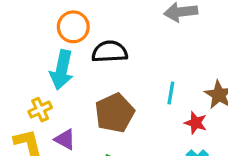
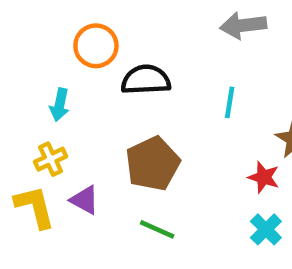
cyan arrow: (62, 70) -> (60, 105), moved, size x0.6
cyan line: (171, 93) -> (230, 102), moved

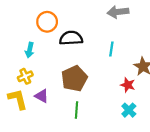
green line: (157, 229) -> (76, 110), turned 70

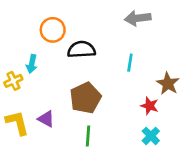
yellow cross: (25, 76) -> (13, 81), moved

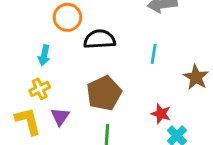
yellow cross: (13, 81) -> (40, 89), moved
red star: (150, 106) -> (161, 114), moved
purple triangle: (46, 119) -> (60, 117), turned 36

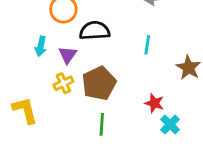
yellow cross: (40, 89) -> (63, 83), moved
purple triangle: (60, 117) -> (68, 55), moved

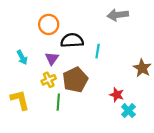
cyan line: (147, 45) -> (98, 51), moved
cyan arrow: (41, 46) -> (22, 57), moved, turned -40
green line: (102, 124) -> (58, 102), moved

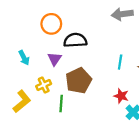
cyan line: (98, 51) -> (120, 62), moved
yellow cross: (49, 80) -> (44, 85), moved
yellow L-shape: (20, 100) -> (22, 101), turned 65

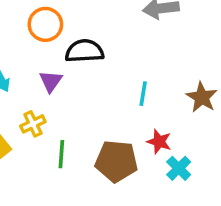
cyan line: (120, 62) -> (143, 94), moved
brown pentagon: (79, 81) -> (116, 161), moved, turned 30

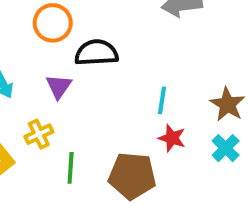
red star: (159, 142) -> (172, 138), moved
cyan cross: (179, 168) -> (226, 148), moved

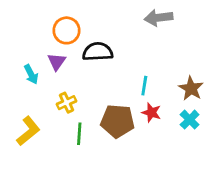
purple triangle: (59, 86) -> (57, 62), moved
yellow cross: (39, 134) -> (67, 103), moved
brown pentagon: (132, 176) -> (117, 121), moved

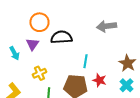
gray arrow: (158, 18) -> (106, 26), moved
cyan line: (144, 86) -> (85, 61), moved

